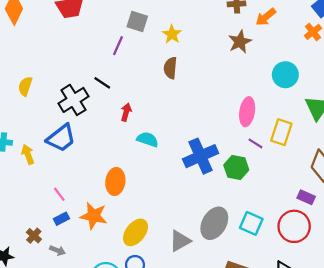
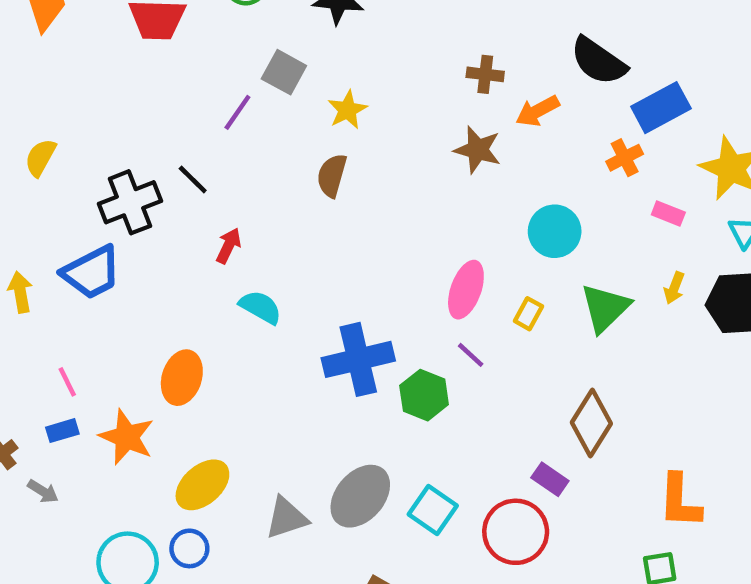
brown star: (240, 42) -> (478, 150), turned 30
yellow rectangle: (281, 132) -> (528, 314), moved, size x0.6

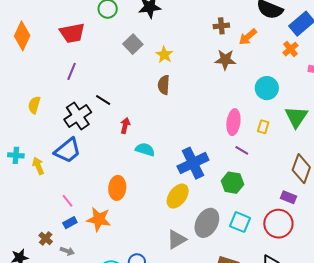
gray square: (284, 72) -> (133, 44), turned 30
purple line: (237, 112) -> (72, 71), moved
green hexagon: (424, 395) -> (232, 183), moved
yellow ellipse: (202, 485) -> (178, 196), moved

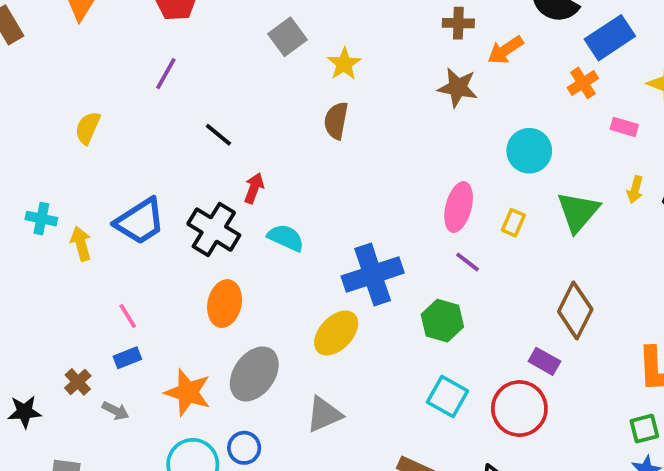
black cross: (78, 116) -> (214, 230), moved, turned -32
orange star: (99, 219) -> (188, 392), moved
gray ellipse: (207, 223) -> (254, 374), moved

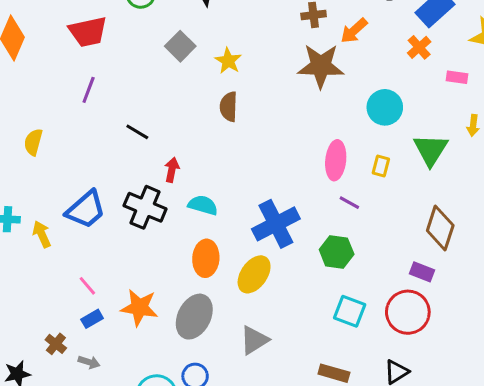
brown star: (458, 88) -> (321, 66), size x1.4
orange ellipse: (225, 304) -> (206, 258), moved
orange star: (188, 392) -> (139, 308), moved

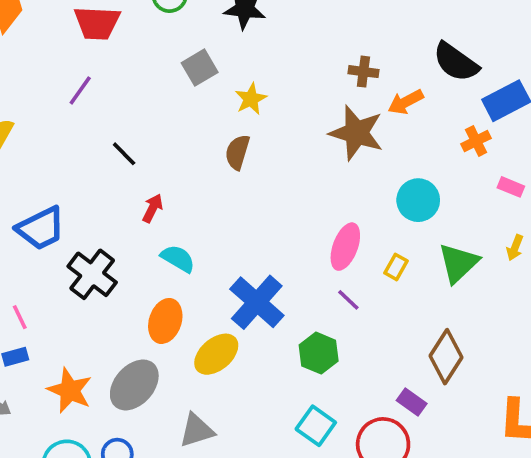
black cross: (145, 207) -> (92, 274), moved
blue cross: (276, 224) -> (257, 302), turned -36
orange star: (139, 308) -> (70, 390), moved

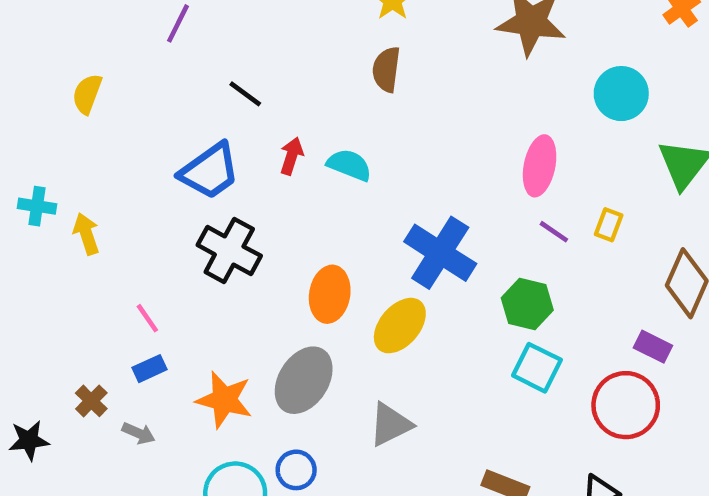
blue trapezoid: (41, 228) -> (210, 171), moved
cyan semicircle: (178, 259) -> (349, 165), moved
yellow rectangle: (396, 267) -> (609, 225), moved
cyan square: (316, 426) -> (537, 368), moved

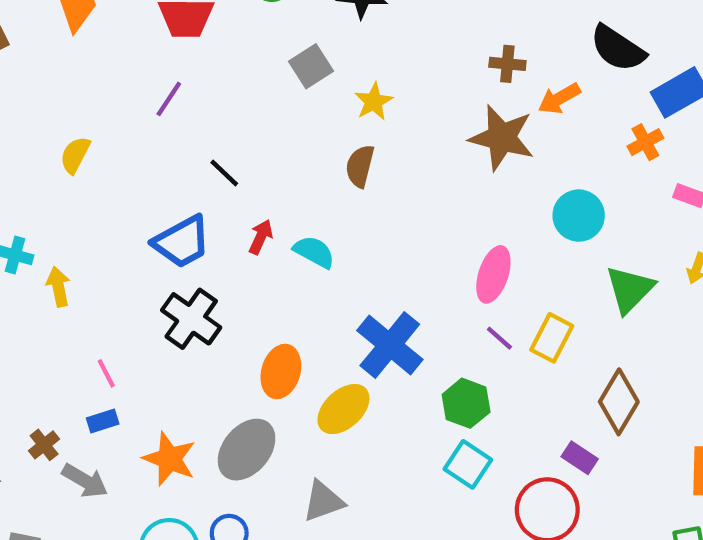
yellow rectangle: (609, 225) -> (552, 338), size x1.5
gray arrow: (139, 433) -> (85, 481), size x1.5

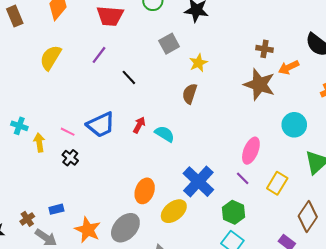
yellow semicircle: (75, 155) -> (51, 58), moved, size x1.4
black line: (224, 173) -> (129, 77), moved
black cross: (191, 319) -> (70, 158), moved, size x0.6
purple line: (499, 338) -> (243, 178), moved
pink line: (106, 373) -> (68, 132), moved, turned -40

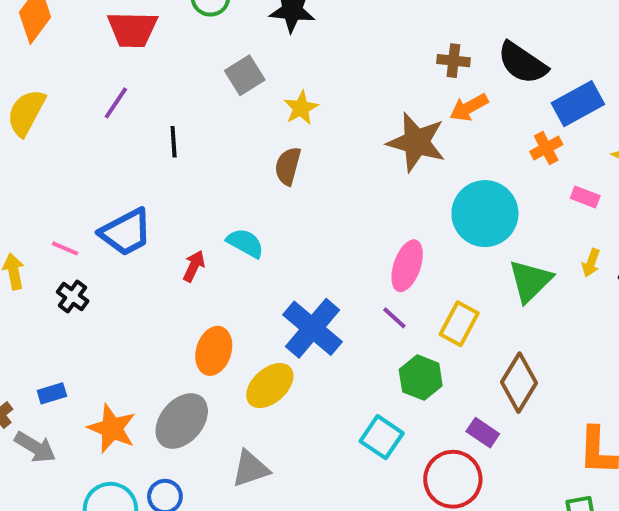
brown cross: (265, 49) -> (453, 61), moved
black line: (129, 77) -> (174, 142), turned 42
red arrow: (139, 125) -> (194, 266), moved
cyan circle: (294, 125) -> (485, 214), size x1.4
green hexagon: (234, 212) -> (421, 378), moved

